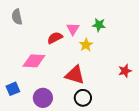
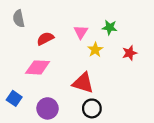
red semicircle: (55, 38) -> (45, 39), moved
red star: (125, 71) -> (130, 53), moved
blue square: (13, 89) -> (14, 98), turned -32

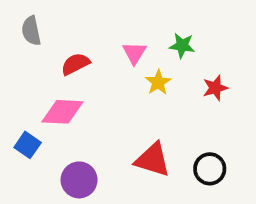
red triangle: (83, 83) -> (153, 160), moved
blue square: (14, 98) -> (28, 145), moved
black circle: (92, 108) -> (210, 169), moved

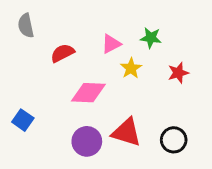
pink triangle: (134, 53) -> (111, 44), turned 30
pink diamond: (62, 112) -> (88, 93), moved
purple circle: (79, 180) -> (87, 141), moved

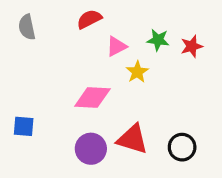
red semicircle: (62, 53) -> (89, 19), moved
red star: (178, 73) -> (192, 46), moved
blue square: (23, 120) -> (24, 126), turned -30

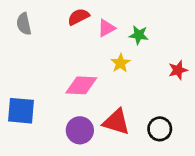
pink triangle: (116, 46) -> (106, 28), moved
red star: (192, 46) -> (178, 70), moved
blue square: (24, 126) -> (21, 111), size x1.5

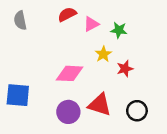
red star: (178, 70) -> (125, 69), moved

